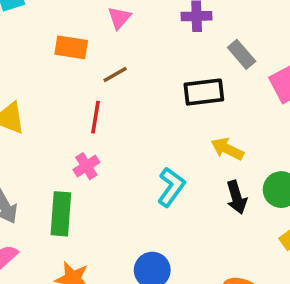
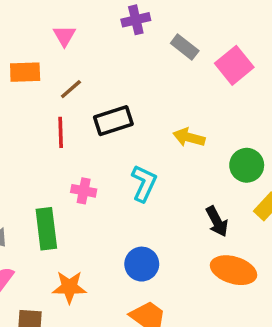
black rectangle: (204, 92) -> (113, 121), moved
pink cross: (86, 166) -> (84, 191), moved, turned -35
black arrow: (237, 197) -> (217, 221), moved

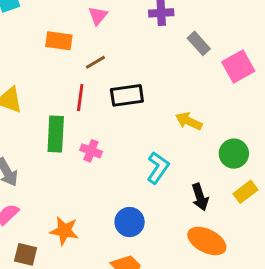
cyan L-shape: (144, 183) -> (158, 168), moved
green rectangle: (46, 229) -> (56, 134), moved

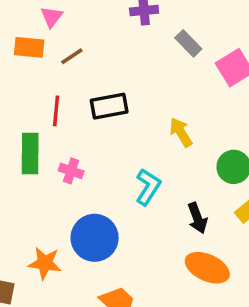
pink triangle: (98, 16) -> (52, 17), moved
brown line: (95, 62) -> (72, 56), moved
yellow arrow: (189, 121) -> (181, 132), turned 36
blue circle: (130, 222) -> (95, 238), moved, size x1.4

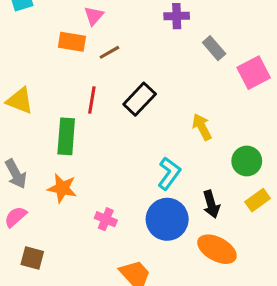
black rectangle: (109, 106) -> (140, 99), turned -40
pink cross: (71, 171) -> (106, 219), moved
blue circle: (95, 238) -> (167, 219), moved
orange star: (45, 263) -> (62, 188), moved

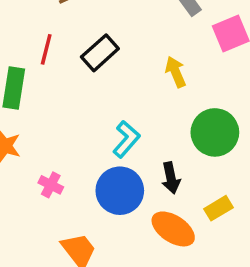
yellow arrow: (202, 127) -> (176, 72), moved
green circle: (247, 161) -> (215, 132), size x1.4
yellow rectangle: (258, 200) -> (218, 208), moved

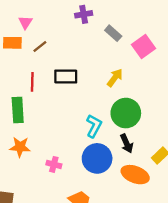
black rectangle: (100, 53) -> (66, 76), turned 55
yellow arrow: (176, 72) -> (115, 78), turned 72
green circle: (215, 132) -> (126, 113), moved

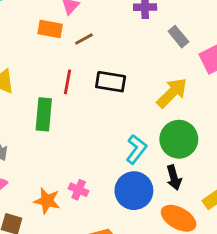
yellow arrow: (115, 78) -> (172, 93), size x1.4
orange star: (20, 147) -> (47, 201), moved

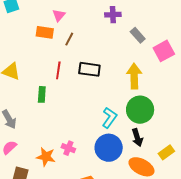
brown line: (84, 39) -> (69, 39), turned -32
yellow arrow: (172, 93) -> (134, 76), turned -45
green rectangle: (44, 114) -> (42, 94), size x0.7

